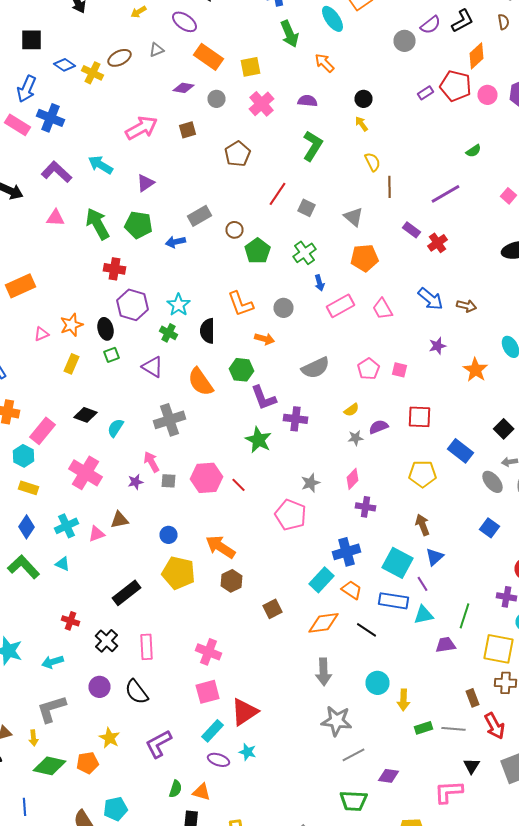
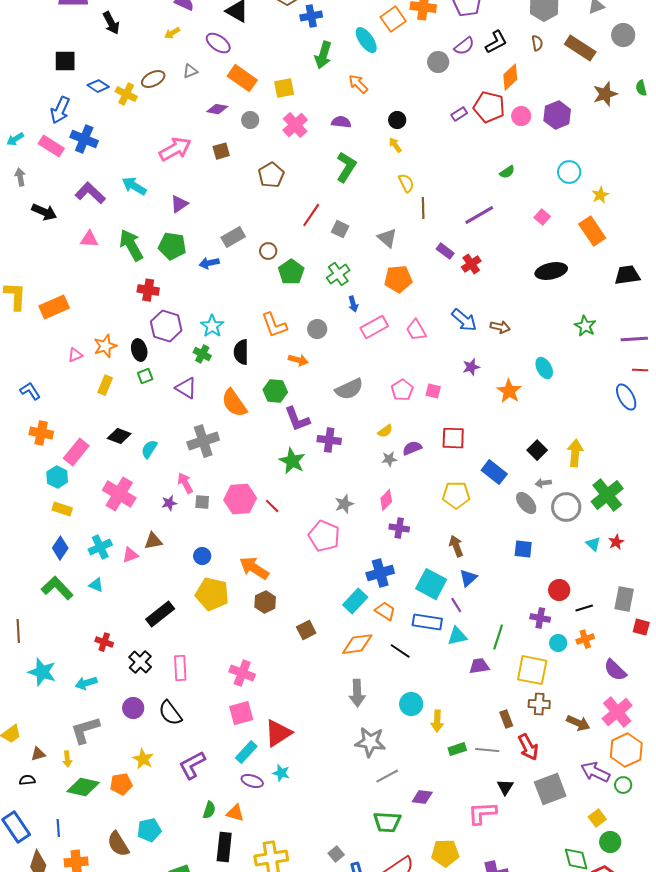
green arrow: (290, 34) -> (323, 55), turned 40
blue square: (490, 528) -> (523, 549), turned -30

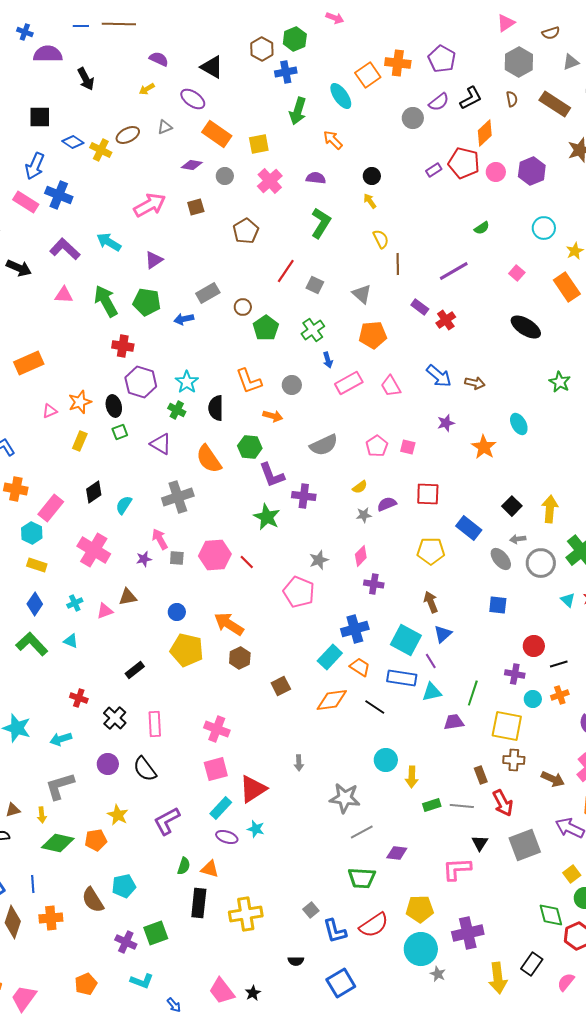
black ellipse: (551, 271) -> (526, 327), turned 44
black diamond: (119, 436) -> (94, 492), turned -55
cyan cross: (100, 547) -> (75, 603), size x0.7
black rectangle: (160, 614) -> (135, 670), size x0.7
gray arrow: (357, 693) -> (299, 763), moved, size x0.6

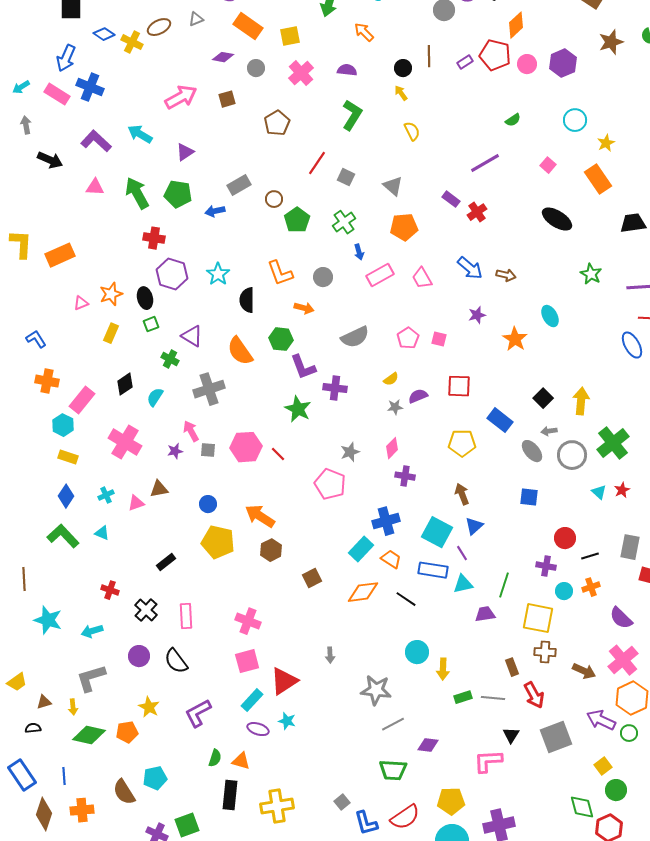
brown line: (398, 264) -> (429, 56), moved
green cross: (177, 410) -> (170, 359), moved

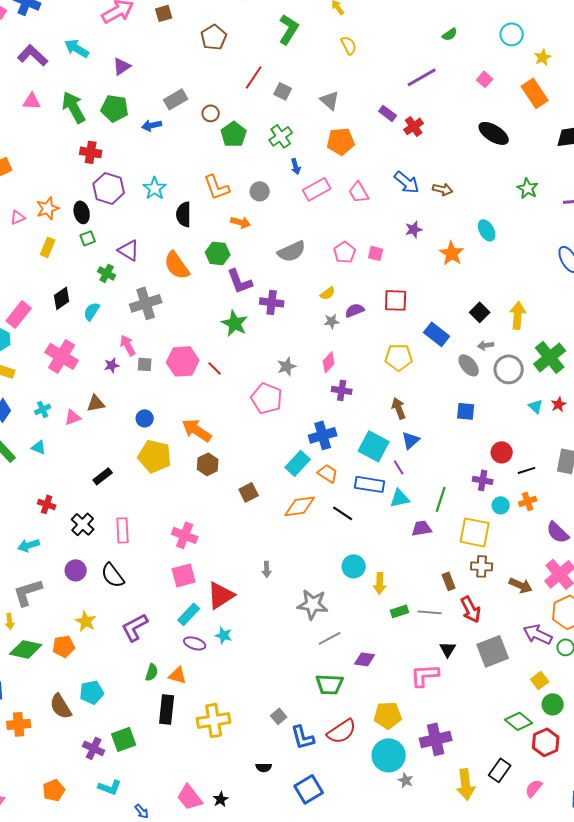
green diamond: (582, 807) -> (519, 721), turned -36

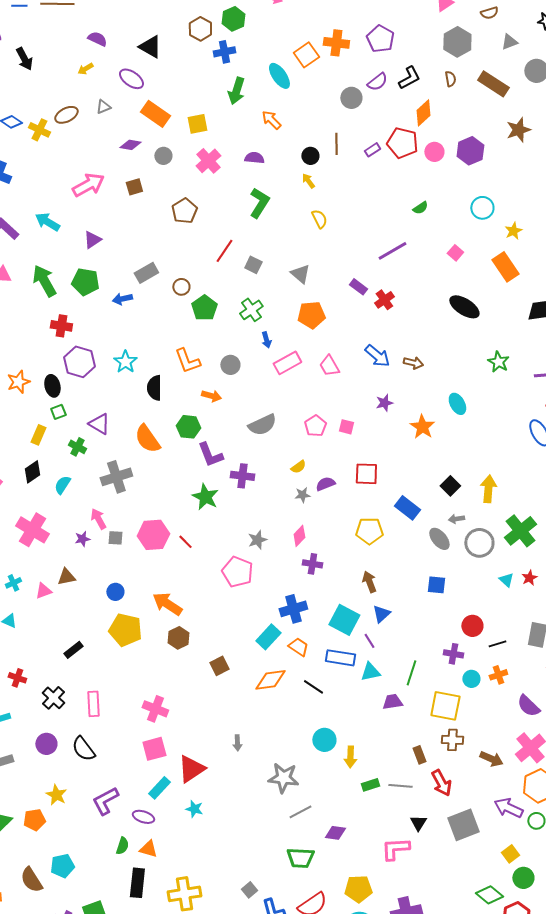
yellow rectangle: (48, 247) -> (38, 435), moved
purple ellipse: (195, 643) -> (143, 817), moved

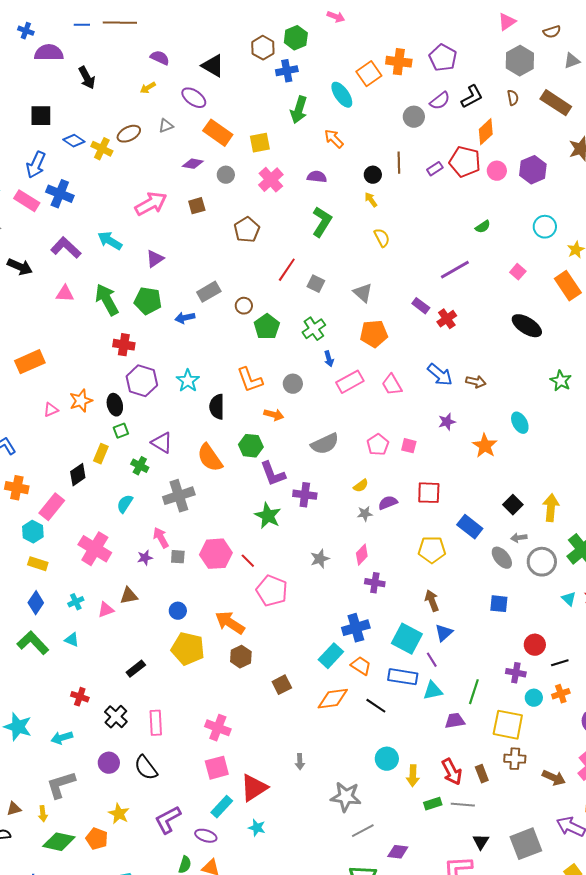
black diamond: (32, 472) -> (78, 475), moved
pink pentagon: (237, 572) -> (272, 591), moved
red arrow: (441, 783) -> (452, 772), moved
orange pentagon: (34, 820) -> (97, 839), turned 30

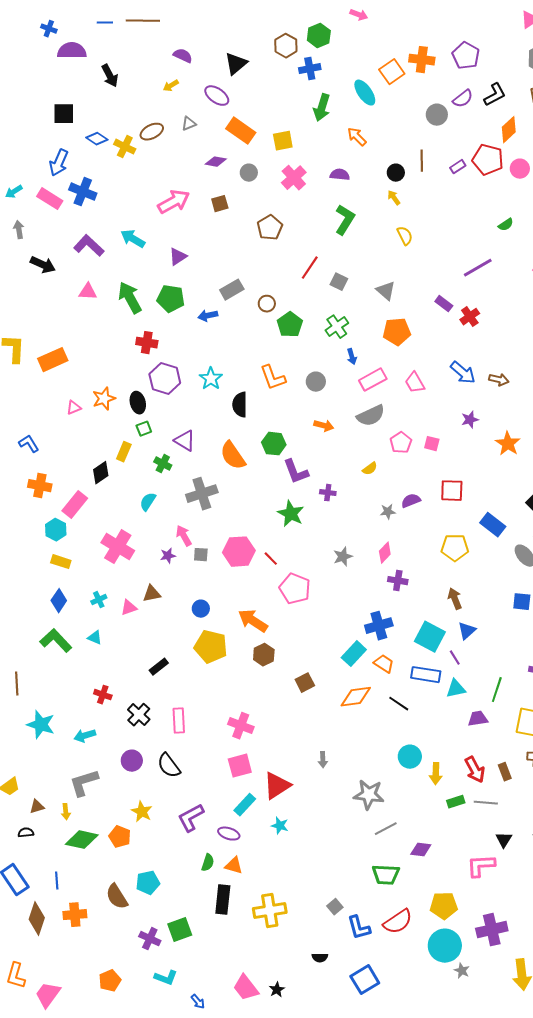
black triangle: (213, 66) -> (236, 64), turned 50
orange arrow: (274, 415) -> (324, 426), moved
gray semicircle: (325, 444) -> (371, 416), moved
yellow semicircle: (361, 486) -> (370, 469), moved
purple cross: (305, 495) -> (328, 493), size x0.7

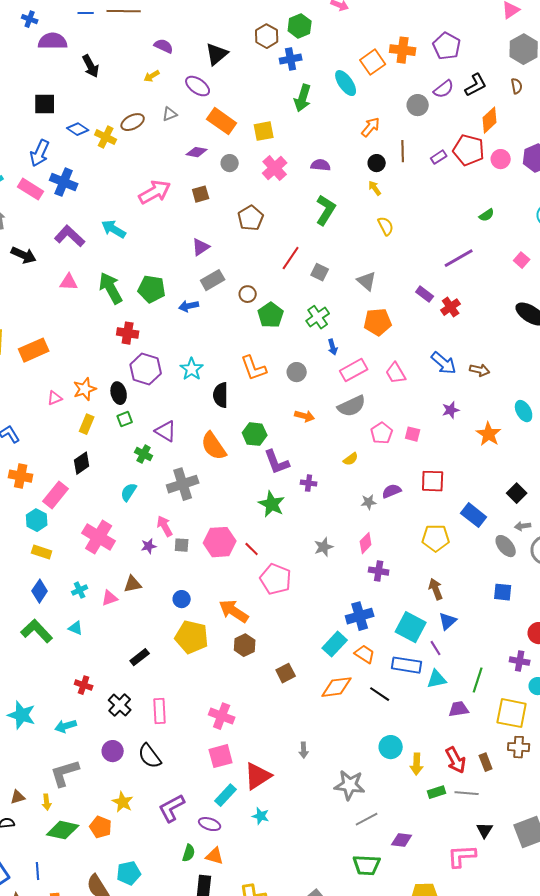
orange arrow: (357, 137) -> (371, 127), moved, turned 85
purple triangle: (178, 257) -> (201, 247), moved
yellow rectangle: (124, 452) -> (87, 424), moved

